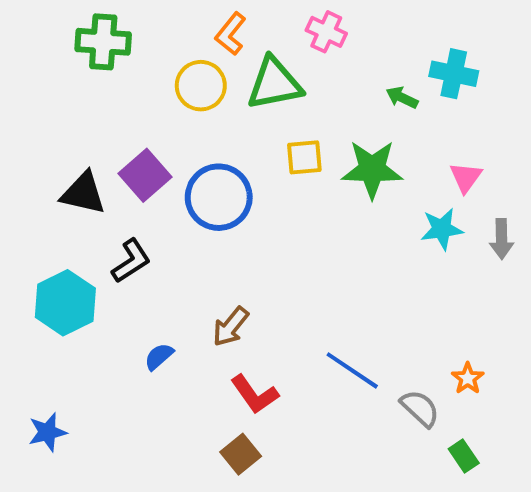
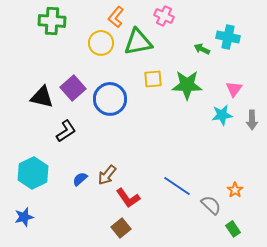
cyan hexagon: (65, 303) -> (33, 173), moved
brown arrow: (231, 327) -> (107, 175), moved

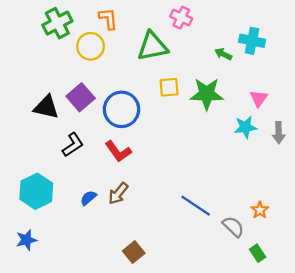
orange L-shape: (116, 17) -> (108, 19), moved, turned 135
green cross: (52, 21) -> (57, 23), turned -32
yellow circle: (101, 43) -> (91, 46), moved
red L-shape: (128, 198) -> (118, 151), moved

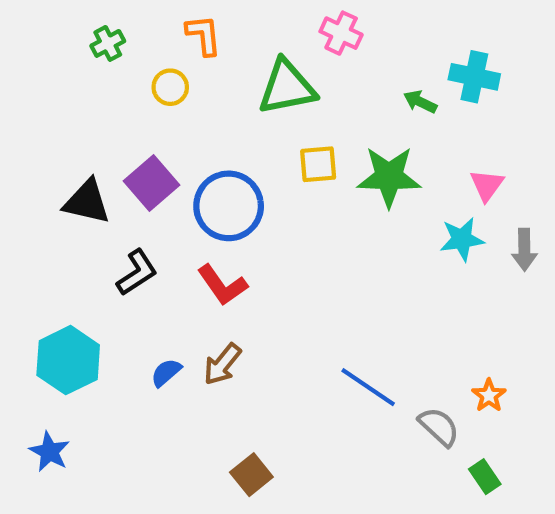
green cross: (57, 23) -> (108, 43), size x0.6
yellow circle: (91, 46) -> (170, 87), size x0.7
blue star: (26, 240) -> (49, 452), turned -30

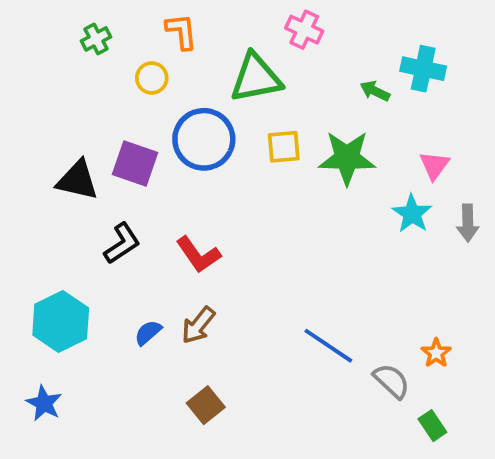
purple square: (151, 183) -> (135, 163), turned -30
blue circle: (229, 206) -> (204, 139), moved
cyan star: (462, 239) -> (412, 214), turned -30
brown square: (251, 475) -> (206, 405), moved

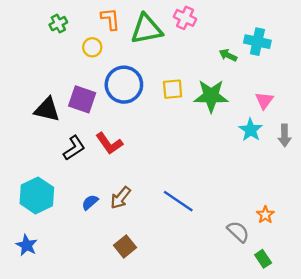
green triangle: (256, 78) -> (147, 29), moved
red L-shape: (198, 255) -> (109, 143), moved
blue line: (328, 346) -> (178, 201), moved

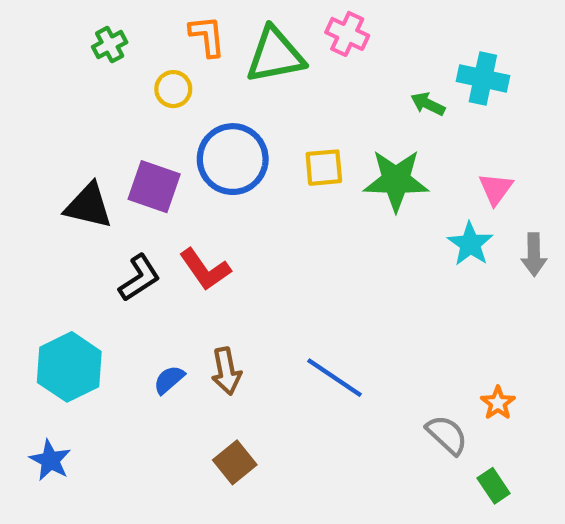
brown arrow: (121, 198) -> (226, 371), turned -50

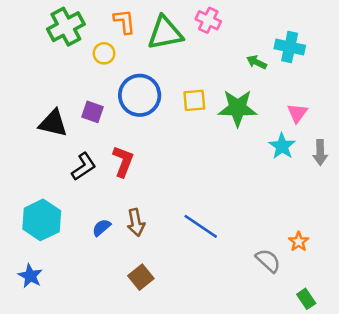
green cross: (110, 45) -> (66, 27), size x1.8
purple square: (154, 187) -> (93, 112), size x0.7
red L-shape: (205, 269) -> (123, 161), turned -124
green rectangle: (494, 486) -> (306, 299), moved

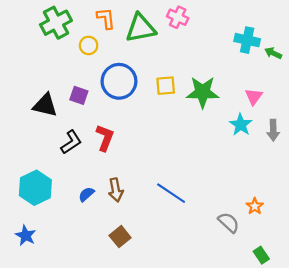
green arrow: (257, 62) -> (273, 53), moved

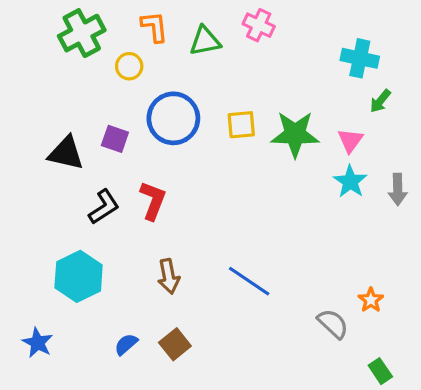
green triangle: (141, 28) -> (205, 41), size x0.7
green arrow: (273, 53) -> (380, 101), moved, turned -77
pink triangle: (254, 97) -> (350, 140), moved
cyan hexagon: (35, 188) -> (79, 276), moved
blue semicircle: (86, 194) -> (126, 344), moved

